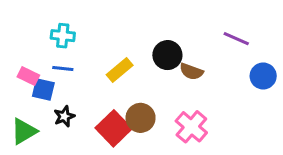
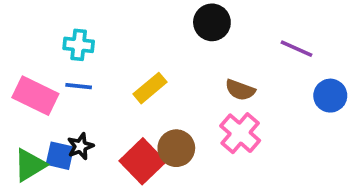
black circle: (167, 55) -> (212, 22), moved
pink rectangle: (28, 76) -> (35, 96), size x1.6
blue square: (43, 89) -> (60, 156), moved
pink cross: (191, 127) -> (240, 133), moved

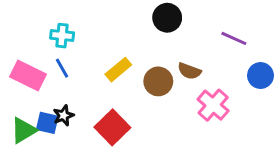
blue line: (79, 86) -> (62, 68), turned 54
pink cross: (240, 133) -> (213, 105), moved
brown circle: (176, 148) -> (158, 81), moved

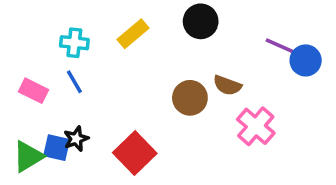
yellow rectangle: (118, 70) -> (133, 34), moved
pink rectangle: (28, 76) -> (33, 91), size x0.7
blue circle: (260, 76) -> (306, 60), moved

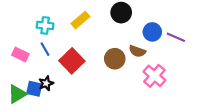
purple line: (281, 46) -> (176, 37), moved
blue circle: (306, 60) -> (152, 32), moved
red square: (135, 153) -> (72, 61), moved

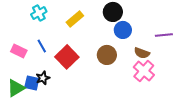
cyan cross: (45, 25) -> (39, 13), moved, turned -35
blue circle: (152, 32) -> (123, 30), moved
purple line: (176, 37) -> (164, 35), turned -30
brown semicircle: (137, 51) -> (142, 53), moved

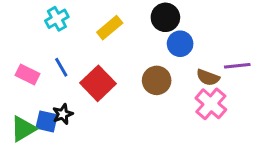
purple line: (164, 35) -> (237, 66), moved

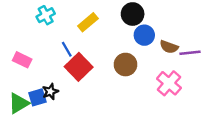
blue line: (61, 67) -> (67, 49), moved
brown semicircle: (208, 77) -> (169, 47), moved
blue square: (47, 121) -> (37, 97), turned -30

